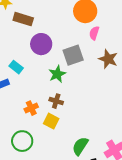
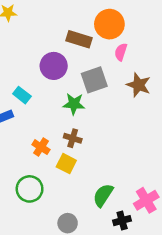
brown rectangle: (23, 19) -> (79, 39), moved
green star: (57, 74) -> (74, 104), turned 30
orange cross: (31, 108) -> (41, 147), turned -32

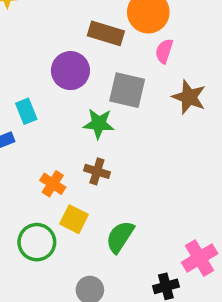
gray square: (94, 80) -> (127, 90), turned 32
cyan rectangle: (22, 95) -> (26, 111), turned 30
yellow square: (66, 164) -> (74, 219), moved
green semicircle: (103, 195) -> (120, 237), moved

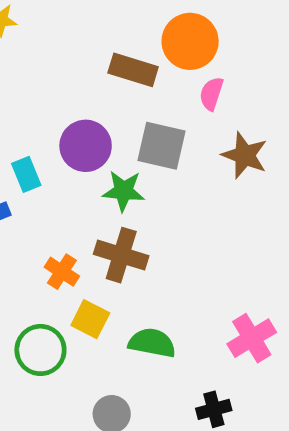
purple circle: (70, 71) -> (86, 146), moved
brown cross: (97, 171) -> (121, 255), size x1.5
green semicircle: (120, 237) -> (152, 343), turned 68
pink cross: (200, 258) -> (252, 338), moved

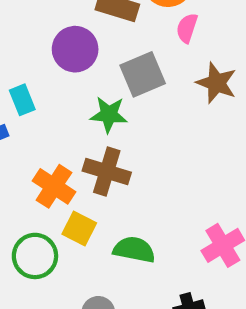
purple circle: (86, 146) -> (75, 49), moved
gray square: (162, 146) -> (143, 74), turned -36
orange cross: (62, 272) -> (54, 186), size x1.4

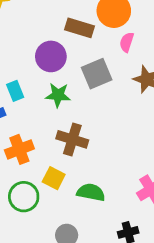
green star: (109, 115) -> (58, 95), moved
orange cross: (54, 186) -> (19, 149), moved, turned 36

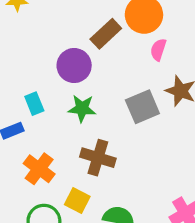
brown rectangle: (79, 28) -> (106, 34), turned -60
gray square: (97, 74) -> (142, 107), moved
orange cross: (19, 149) -> (39, 169), turned -32

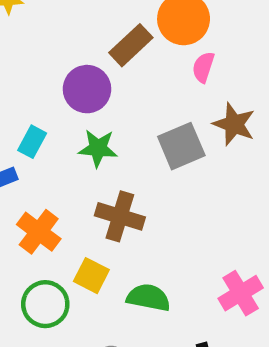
cyan rectangle: (34, 104) -> (32, 142), turned 50

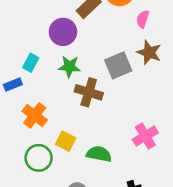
pink semicircle: (203, 67) -> (143, 19), moved
brown cross: (120, 216) -> (89, 92), moved
pink cross: (241, 293) -> (145, 136), moved

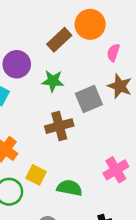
purple circle: (63, 32) -> (17, 64), moved
green star: (69, 67) -> (53, 81), moved
brown cross: (89, 92) -> (59, 126), turned -32

